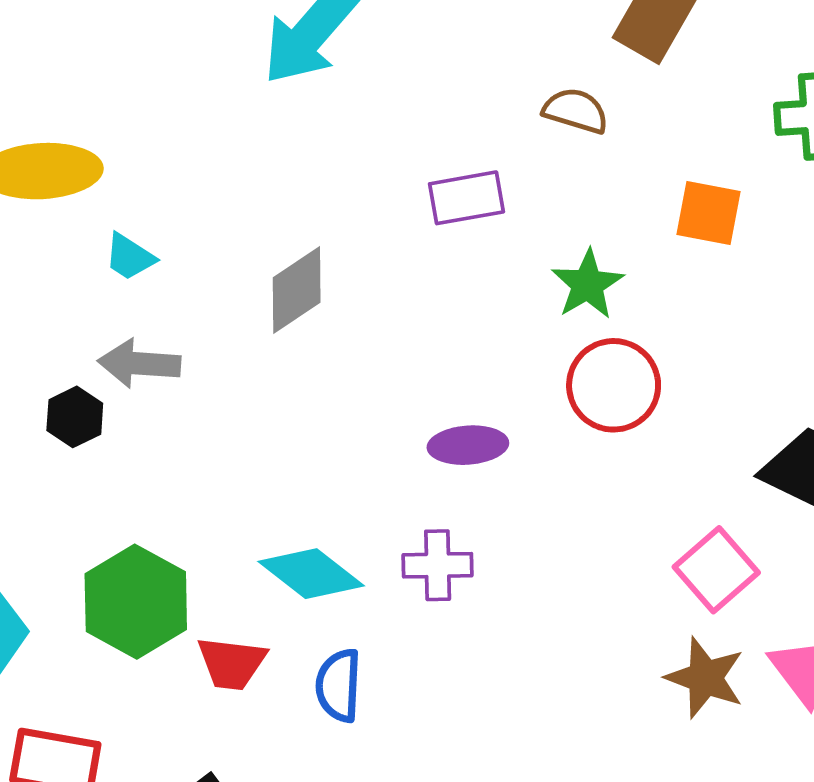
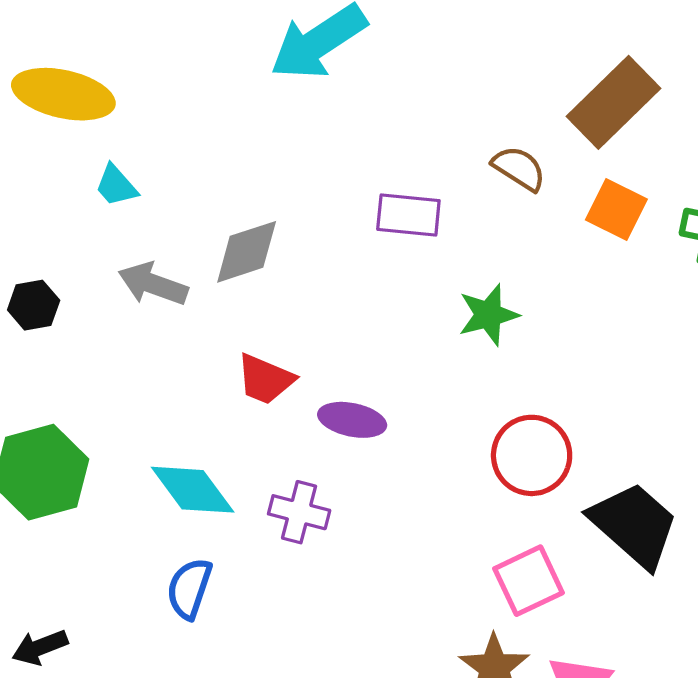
orange square: (709, 213) -> (616, 209), moved
gray arrow: (139, 364) -> (153, 284), moved
red circle: (614, 385) -> (532, 455), moved
red trapezoid: (232, 663) -> (265, 379), moved

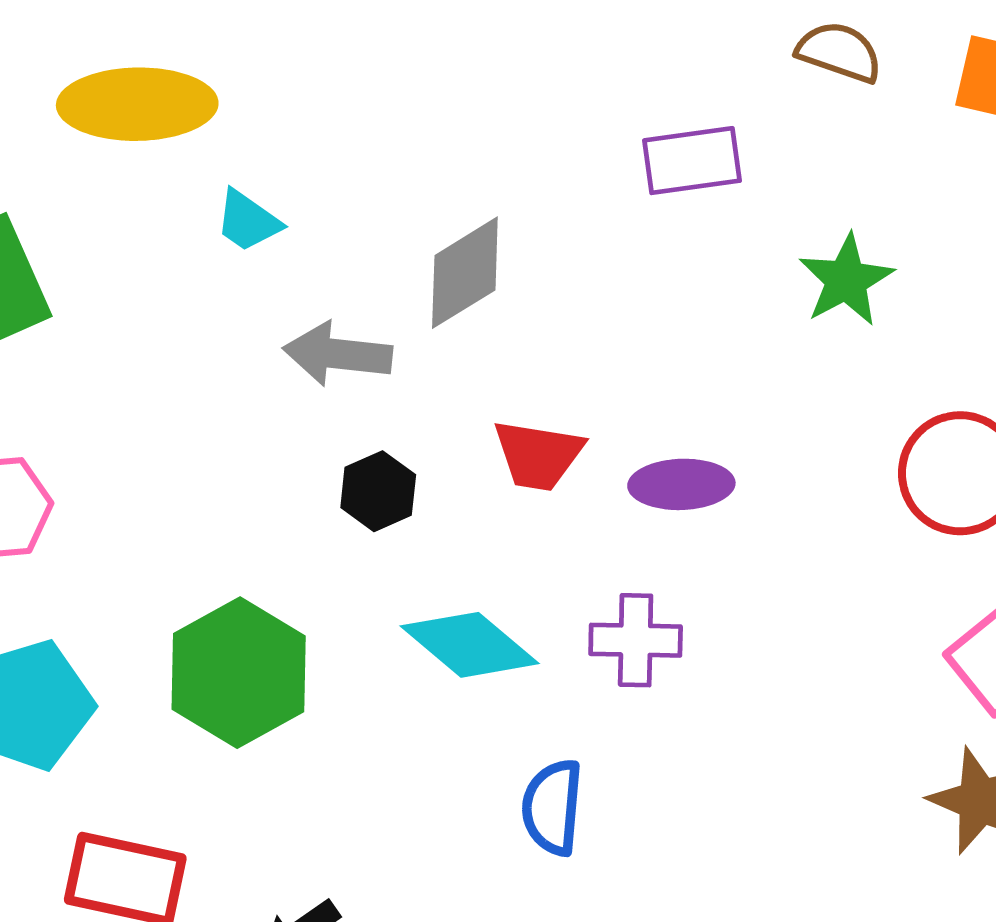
black hexagon: (34, 305) -> (378, 491), moved
blue semicircle: (189, 589) -> (552, 807), moved

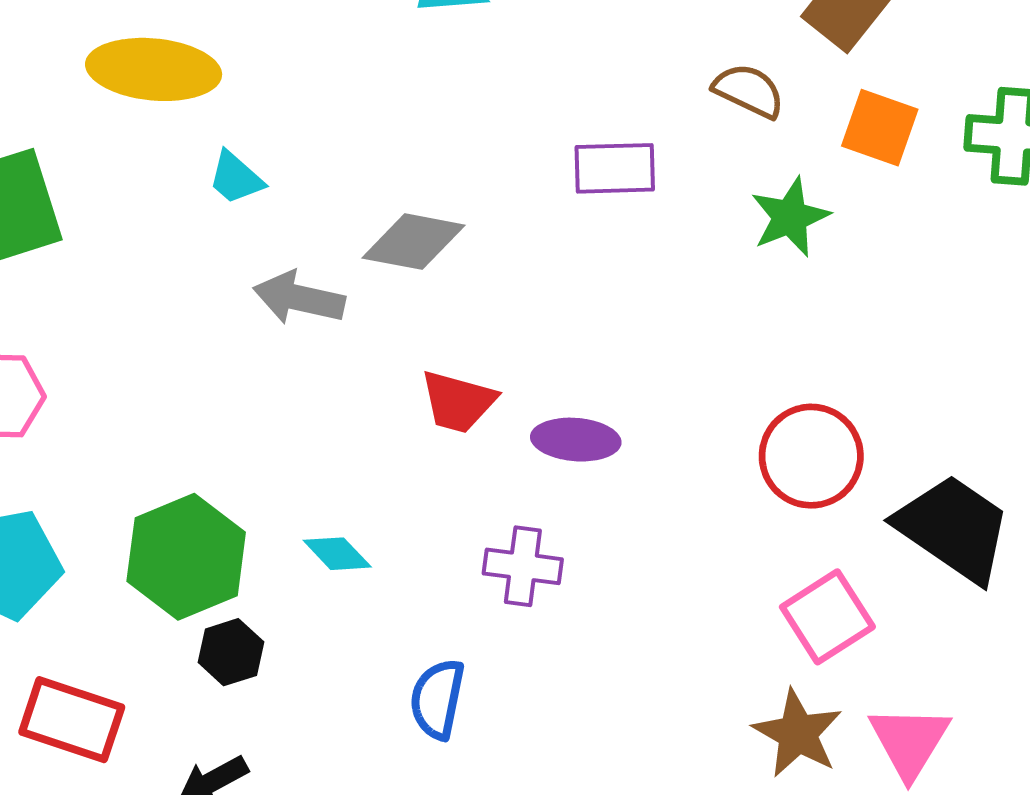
gray diamond: (465, 273) -> (413, 242), turned 36
green star: (846, 280) -> (790, 217), moved
black hexagon: (378, 491) -> (231, 652), moved
cyan diamond: (470, 645) -> (337, 554), moved, size x0.6

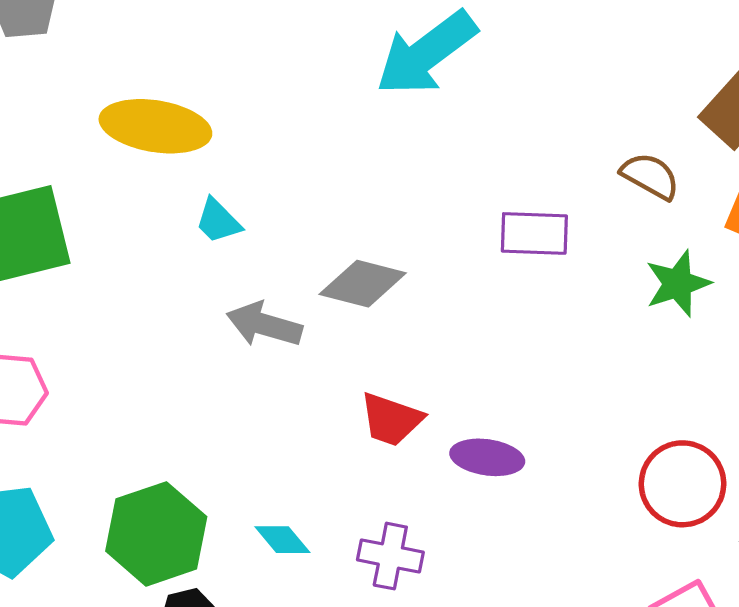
purple cross: (523, 566) -> (390, 556), moved

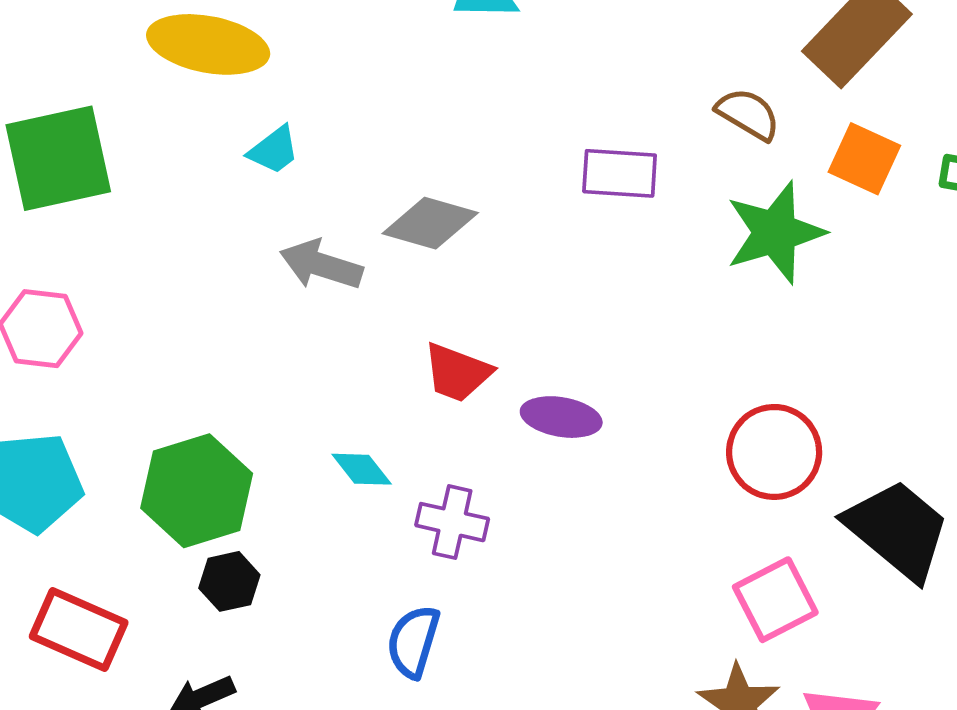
cyan trapezoid: (218, 221) -> (274, 150), turned -84
green star: (678, 284) -> (775, 233), size x1.4
cyan diamond: (282, 540) -> (362, 469), moved

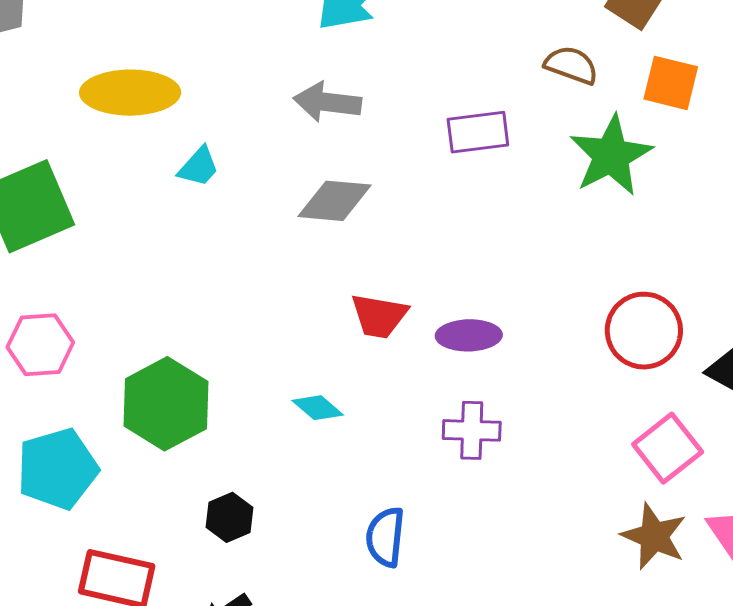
gray arrow: (321, 265) -> (327, 102), moved
green hexagon: (197, 491) -> (166, 404), moved
purple cross: (452, 522) -> (472, 430), moved

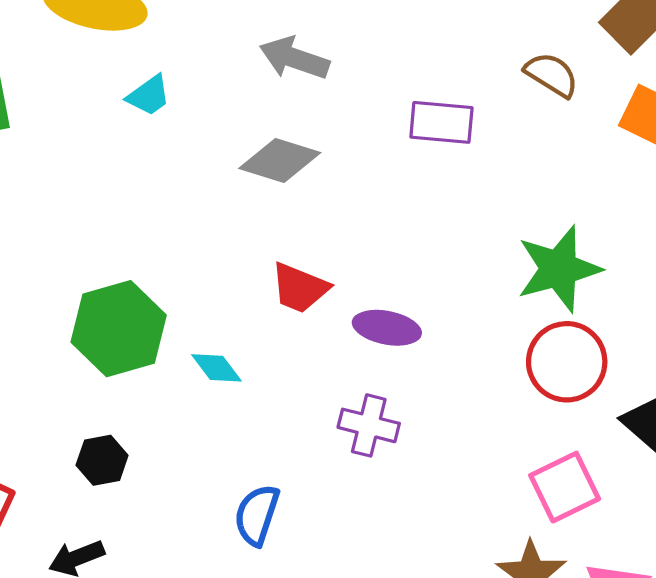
green star: (611, 155) -> (559, 269), moved
green hexagon: (166, 404) -> (119, 329), moved

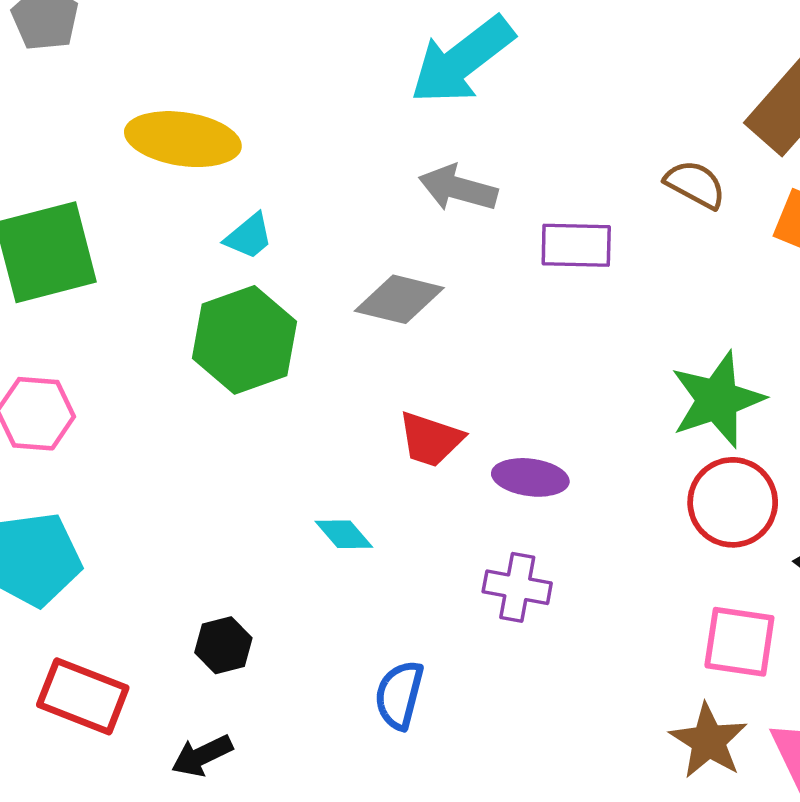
gray arrow: (294, 58) -> (458, 188), moved
green hexagon: (119, 329) -> (244, 340), moved
pink square: (565, 487) -> (739, 642), turned 38

